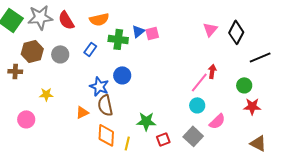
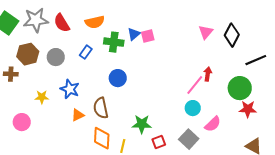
green circle: (244, 85) -> (240, 88), size x1.5
blue star: (99, 86) -> (70, 89), moved

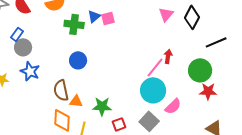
blue rectangle: (86, 52) -> (17, 34), moved
gray circle: (56, 57) -> (23, 47), moved
cyan circle: (193, 108) -> (153, 90), size x1.6
orange triangle: (78, 115) -> (76, 101), moved, turned 32

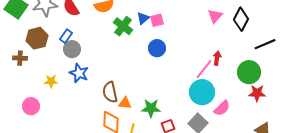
green cross: (74, 24) -> (123, 26), turned 30
blue circle: (78, 60) -> (157, 48), moved

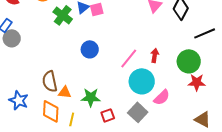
blue circle: (157, 48) -> (90, 49), moved
red arrow: (217, 58) -> (155, 55), moved
pink line: (204, 69) -> (129, 58), moved
blue star: (79, 73) -> (19, 100), moved

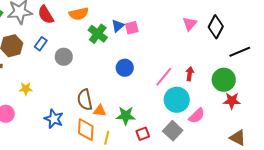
gray circle: (12, 38) -> (64, 57), moved

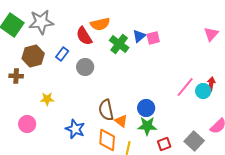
red semicircle: (46, 15) -> (84, 36), moved
blue circle: (125, 68) -> (146, 108), moved
cyan circle: (177, 100) -> (203, 91), moved, size x0.6
orange triangle: (100, 111) -> (121, 121), turned 32

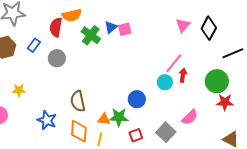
red semicircle: (84, 36) -> (56, 27), turned 42
pink line: (185, 87) -> (174, 63), moved
cyan circle: (203, 91) -> (165, 82), moved
blue circle: (146, 108) -> (137, 99), moved
orange triangle: (121, 121) -> (104, 119), moved, turned -32

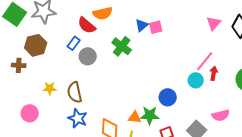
red semicircle: (56, 27) -> (87, 25), turned -60
green cross: (91, 35) -> (122, 46), moved
blue rectangle: (34, 45) -> (74, 43), moved
brown semicircle: (78, 101) -> (75, 92), moved
pink semicircle: (190, 117) -> (221, 115), turned 30

